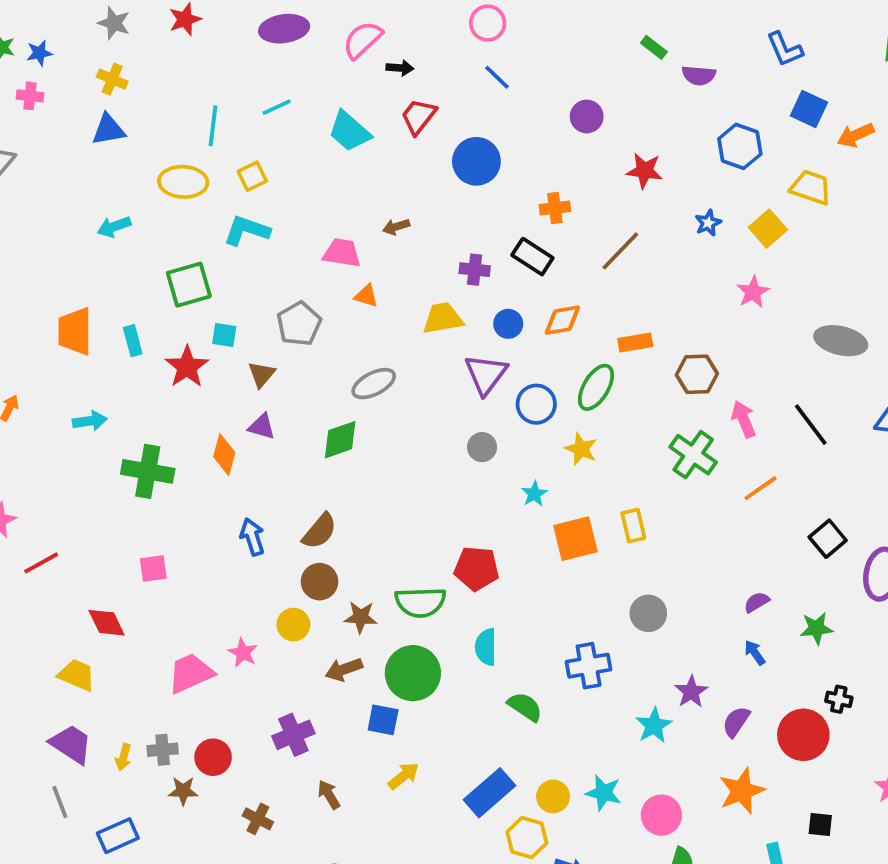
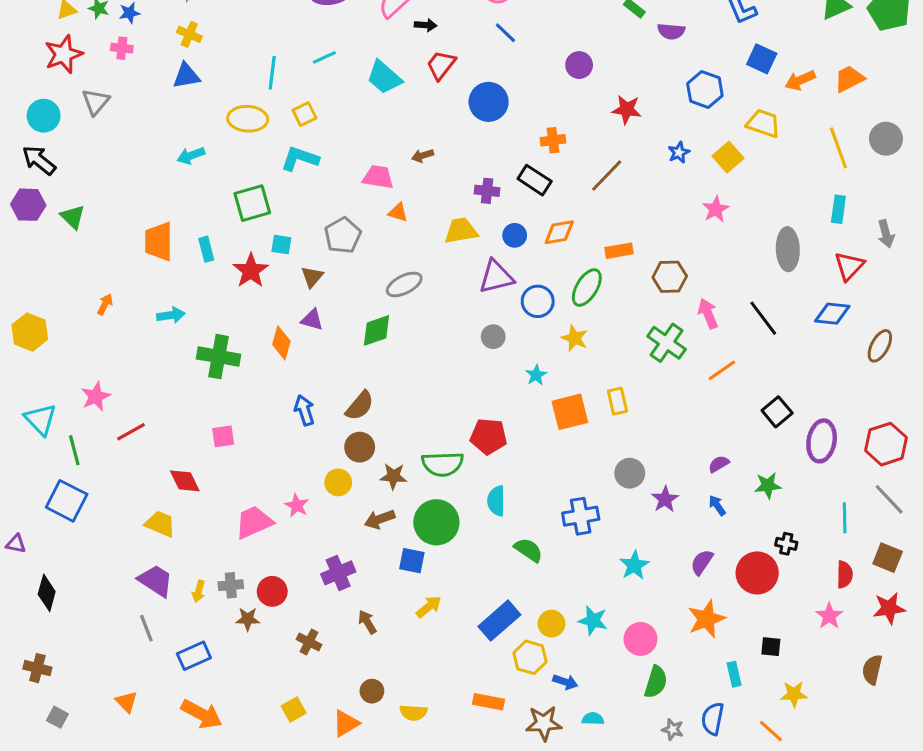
gray ellipse: (841, 341) -> (788, 249), turned 75
purple triangle: (486, 374) -> (496, 277), turned 39
purple star: (691, 692) -> (665, 499), moved

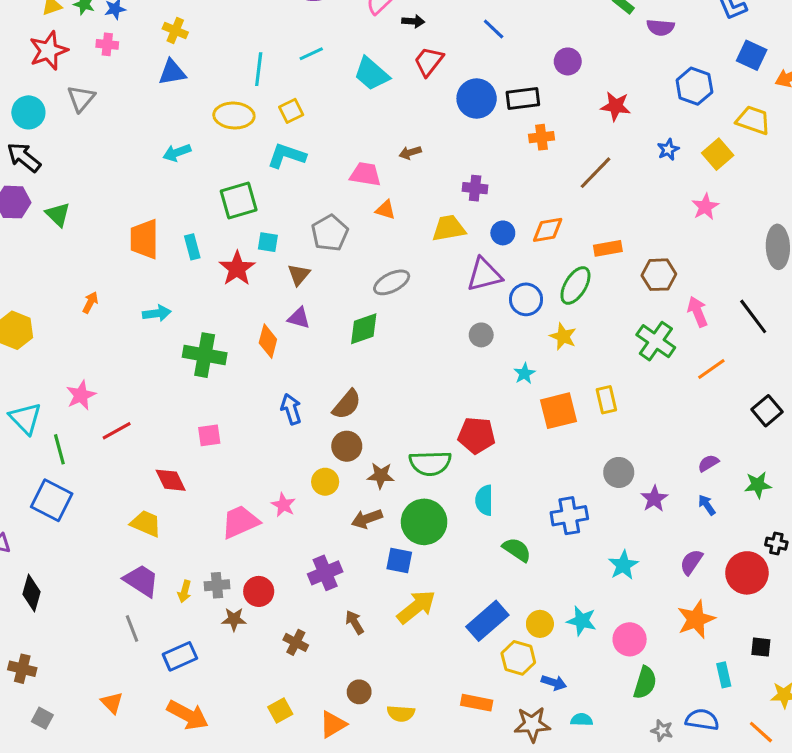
black rectangle: (535, 180) -> (523, 99), moved, turned -40
yellow arrow: (429, 607) -> (416, 607), size x1.5
blue semicircle: (713, 719) -> (702, 720), turned 88

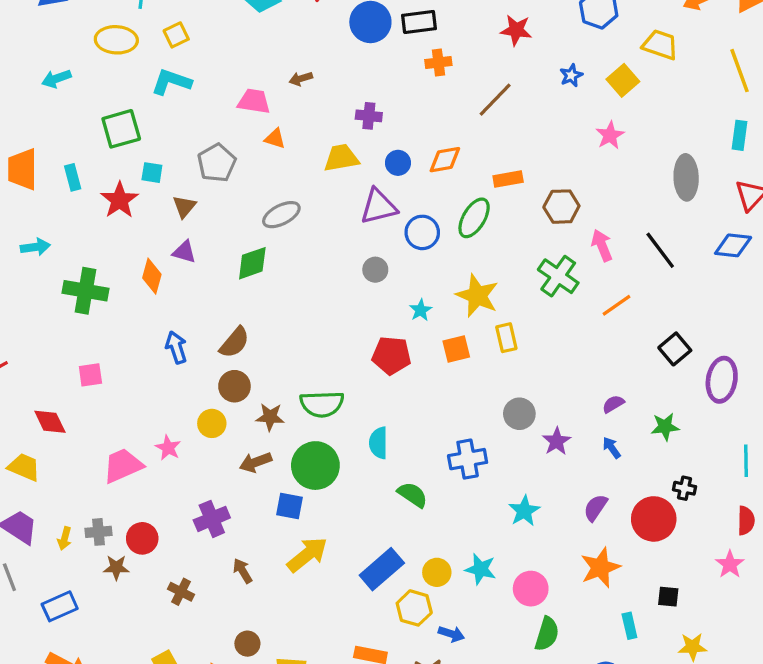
yellow star: (563, 336) -> (477, 296), moved, size x1.5
orange square: (558, 411) -> (456, 349), size x0.7
red pentagon: (477, 435) -> (391, 355), moved

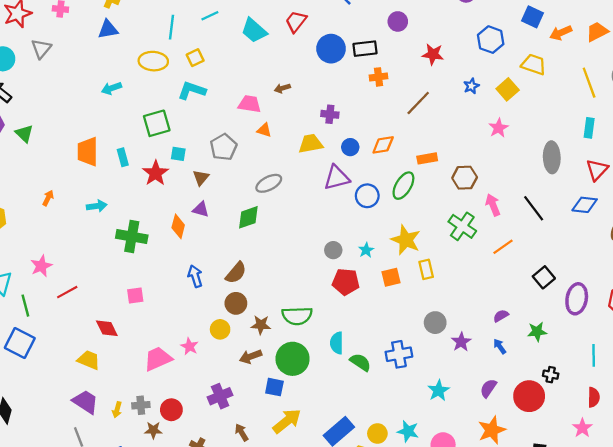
gray circle: (375, 270) -> (333, 250), moved
green semicircle: (413, 495) -> (360, 362), moved

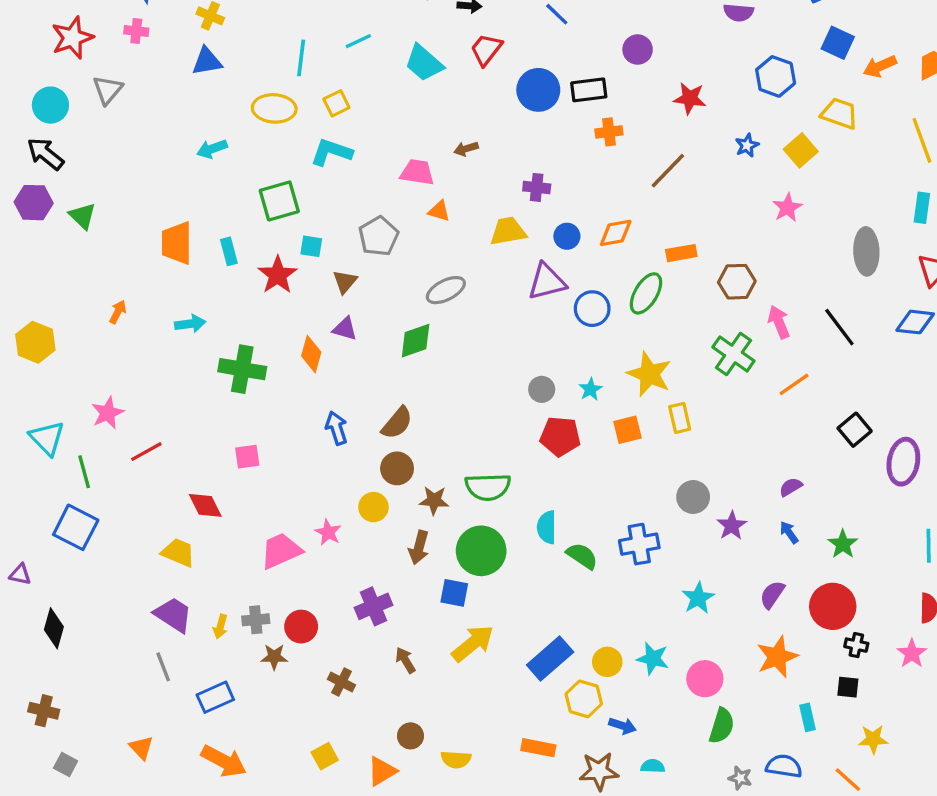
green star: (537, 332) -> (843, 544), moved, turned -30
brown arrow: (251, 357) -> (419, 547), turned -55
black cross: (551, 375) -> (856, 645), moved

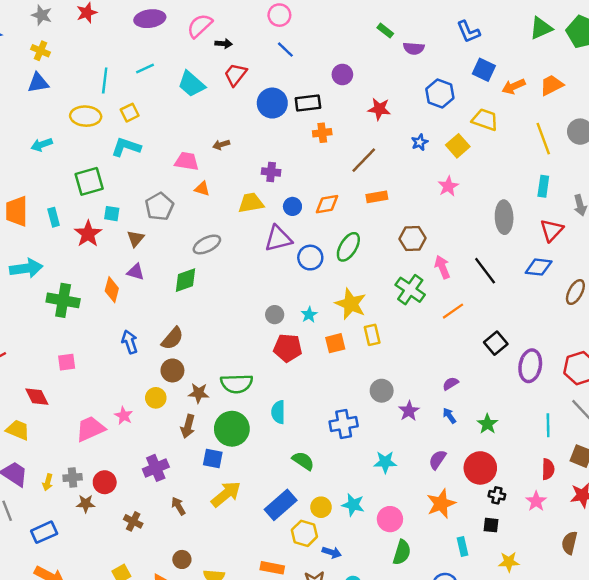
orange rectangle: (681, 253) -> (377, 197), moved
cyan arrow: (190, 324) -> (26, 268), size x1.5
green semicircle: (582, 556) -> (303, 461), moved
cyan star: (698, 598) -> (385, 462), turned 30

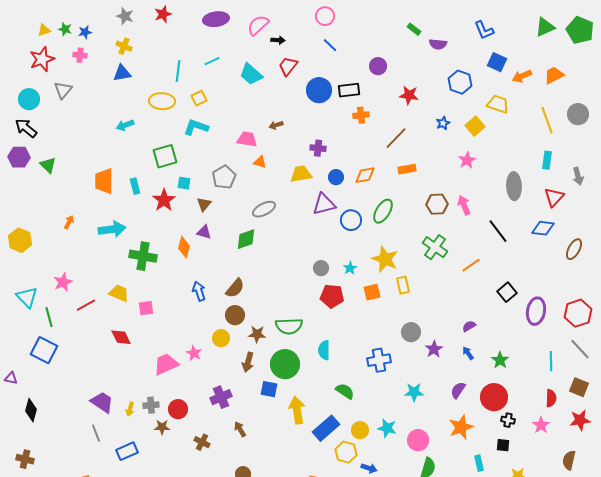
pink arrow: (442, 267) -> (464, 205), moved
yellow trapezoid: (18, 430) -> (119, 293), moved
yellow arrow: (226, 494) -> (297, 410), moved, turned -60

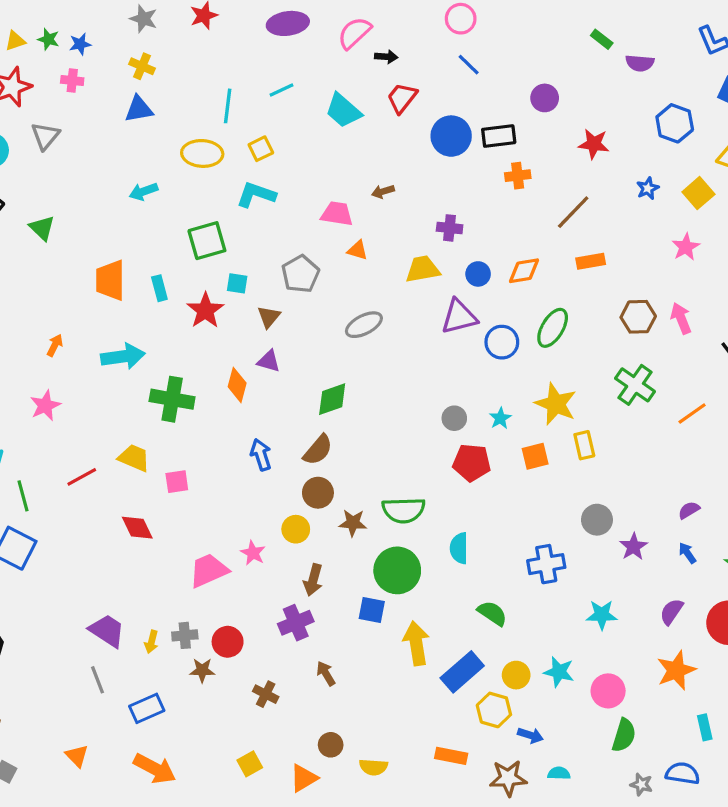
green triangle: (48, 165) -> (42, 228), moved
green diamond: (246, 239) -> (332, 399), moved
pink star: (63, 282) -> (45, 406), moved
brown arrow: (248, 362) -> (313, 580), moved

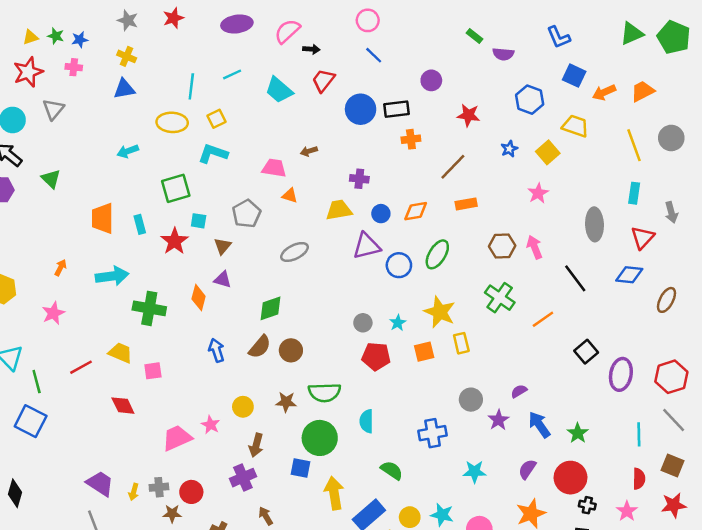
brown circle: (318, 493) -> (291, 350), moved
purple semicircle: (689, 510) -> (519, 391), moved
blue arrow: (687, 553) -> (539, 425), size x1.6

